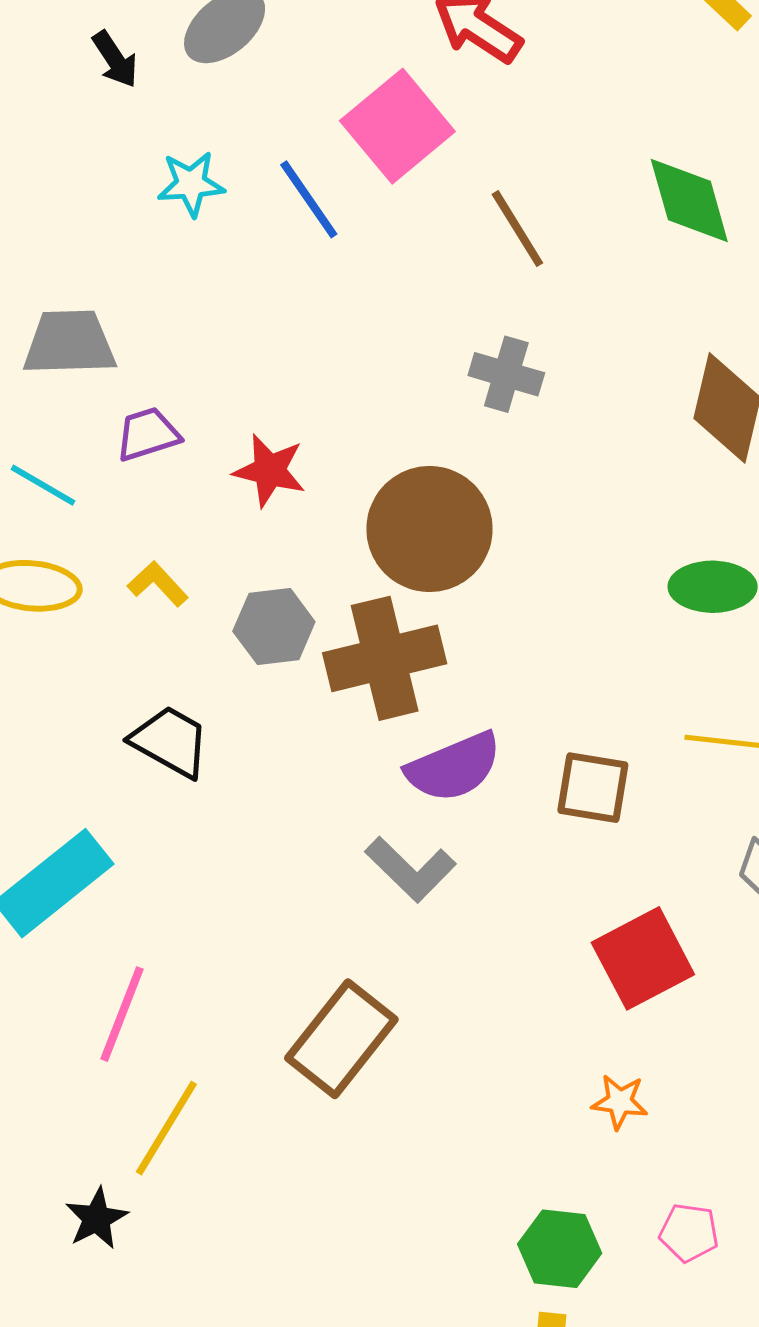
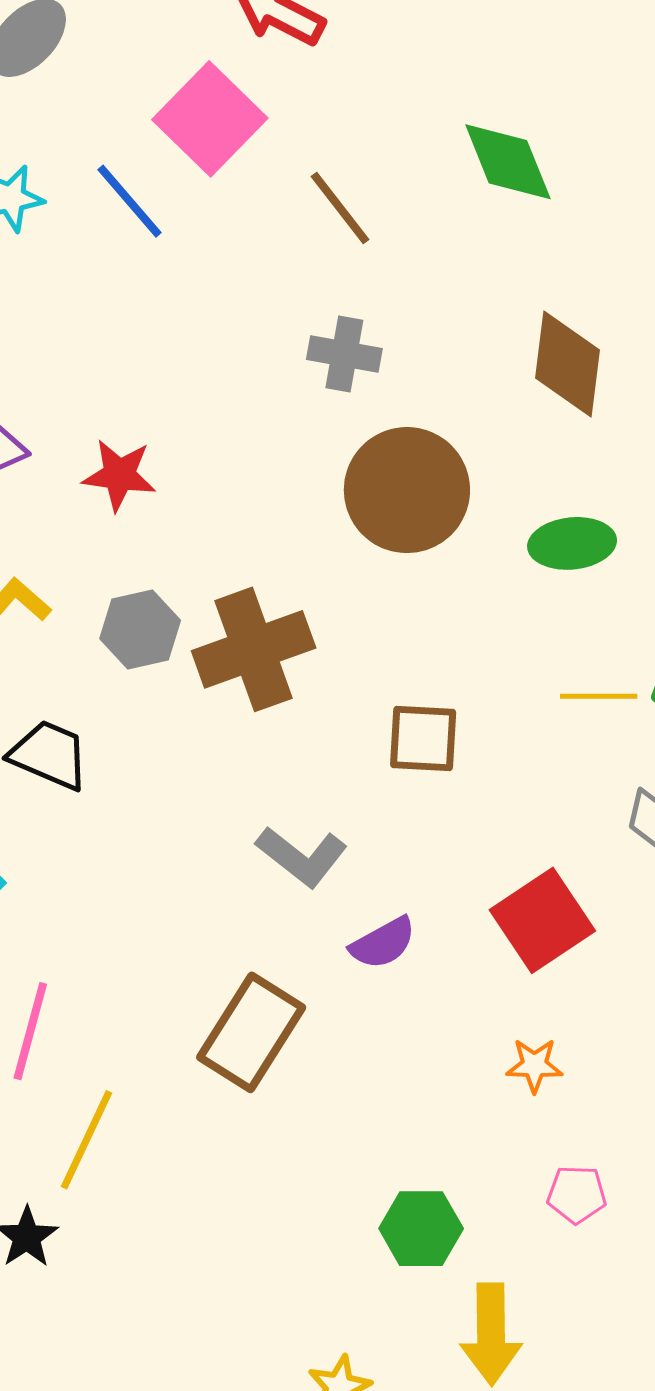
brown circle: (430, 529) -> (407, 490), moved
purple semicircle: (454, 767) -> (383, 943), moved, size x0.7
brown square: (593, 788) -> (423, 739), moved
pink pentagon: (689, 1233) -> (577, 1194), moved
green hexagon: (560, 1249) -> (421, 1229), moved

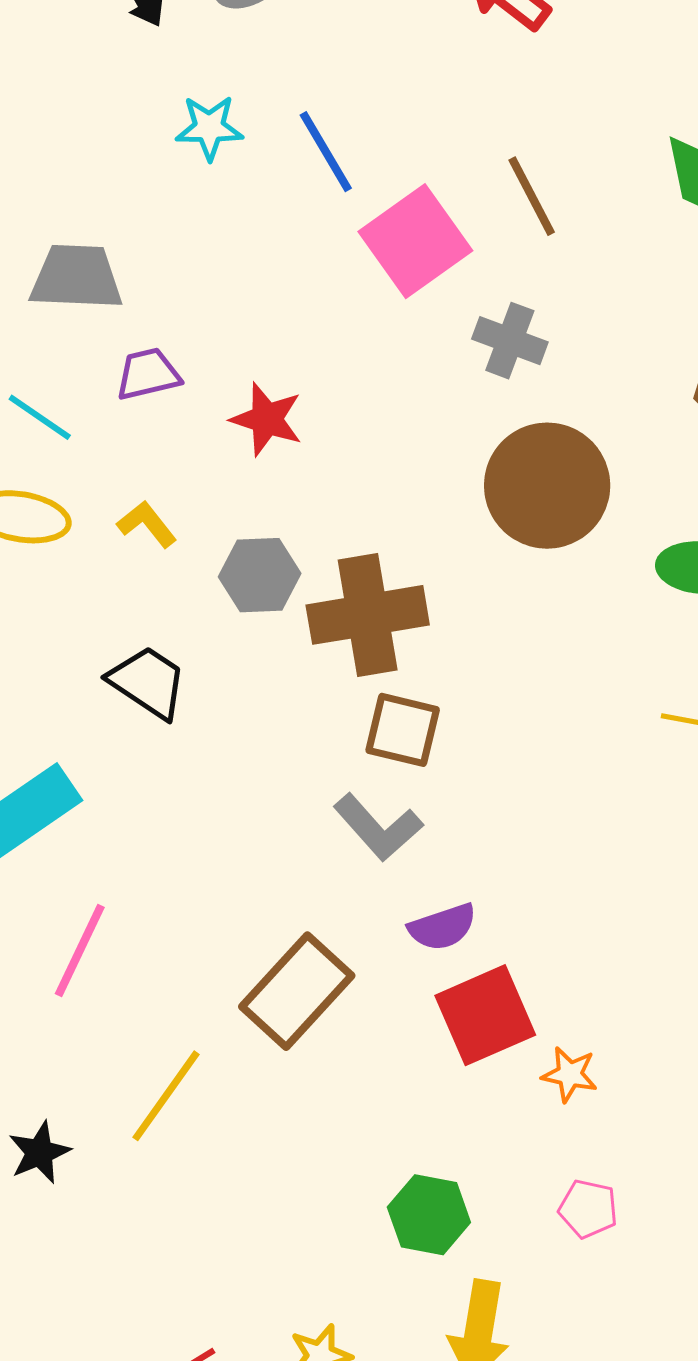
pink square: (210, 119) -> (415, 241), moved
brown square: (423, 739) -> (403, 730), moved
red square: (542, 920) -> (485, 1015), moved
yellow line: (87, 1140) -> (166, 1096), moved

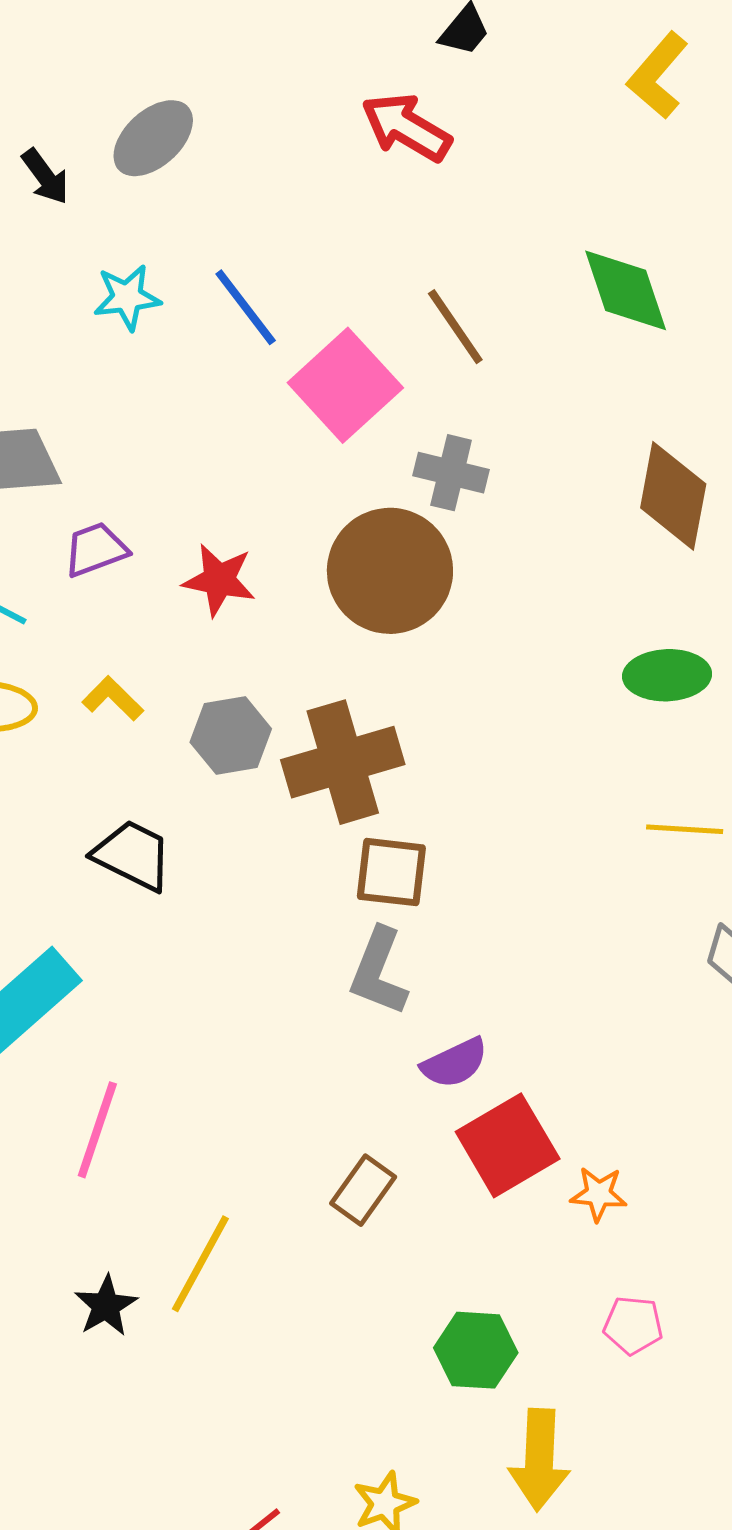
brown circle: (547, 486) -> (390, 571), moved
gray L-shape: (378, 827) -> (379, 972), turned 70
brown rectangle: (297, 991) -> (363, 1190), moved, size x0.6
black star: (39, 1153) -> (106, 1306), moved

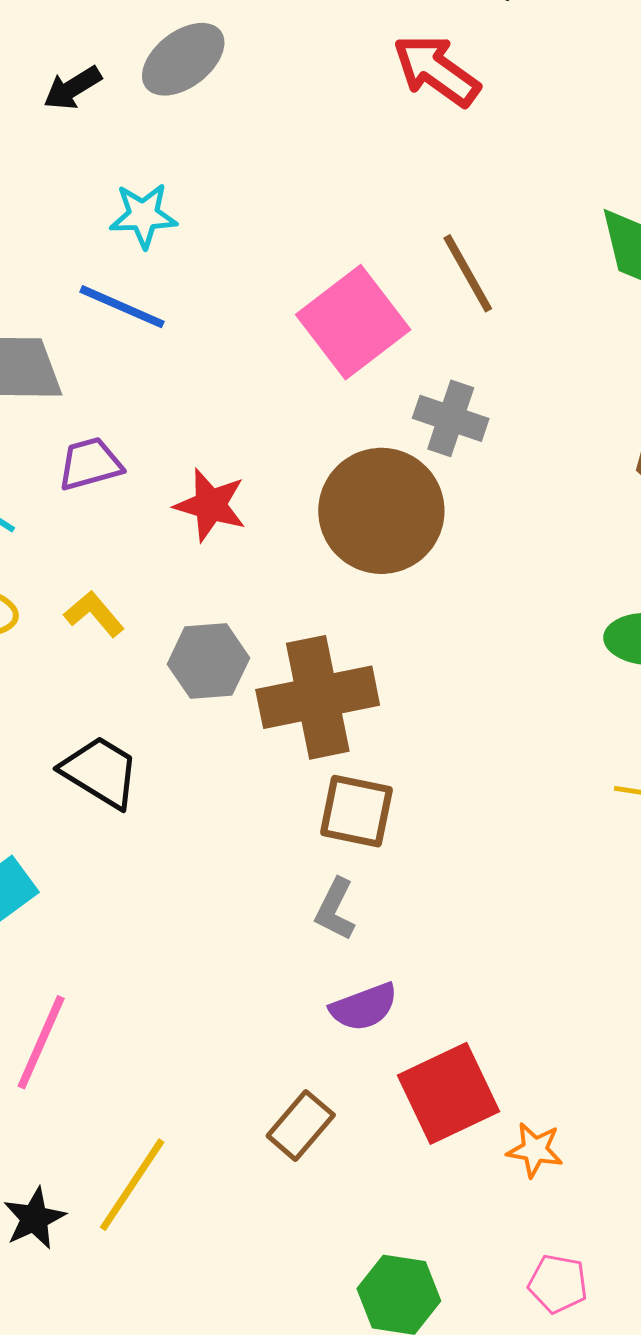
black arrow: (45, 177) -> (72, 88), turned 90
blue line: (246, 307) -> (122, 307), moved, turned -34
gray L-shape: (379, 972) -> (335, 909), size x0.7
purple semicircle: (455, 1063) -> (364, 1007), moved

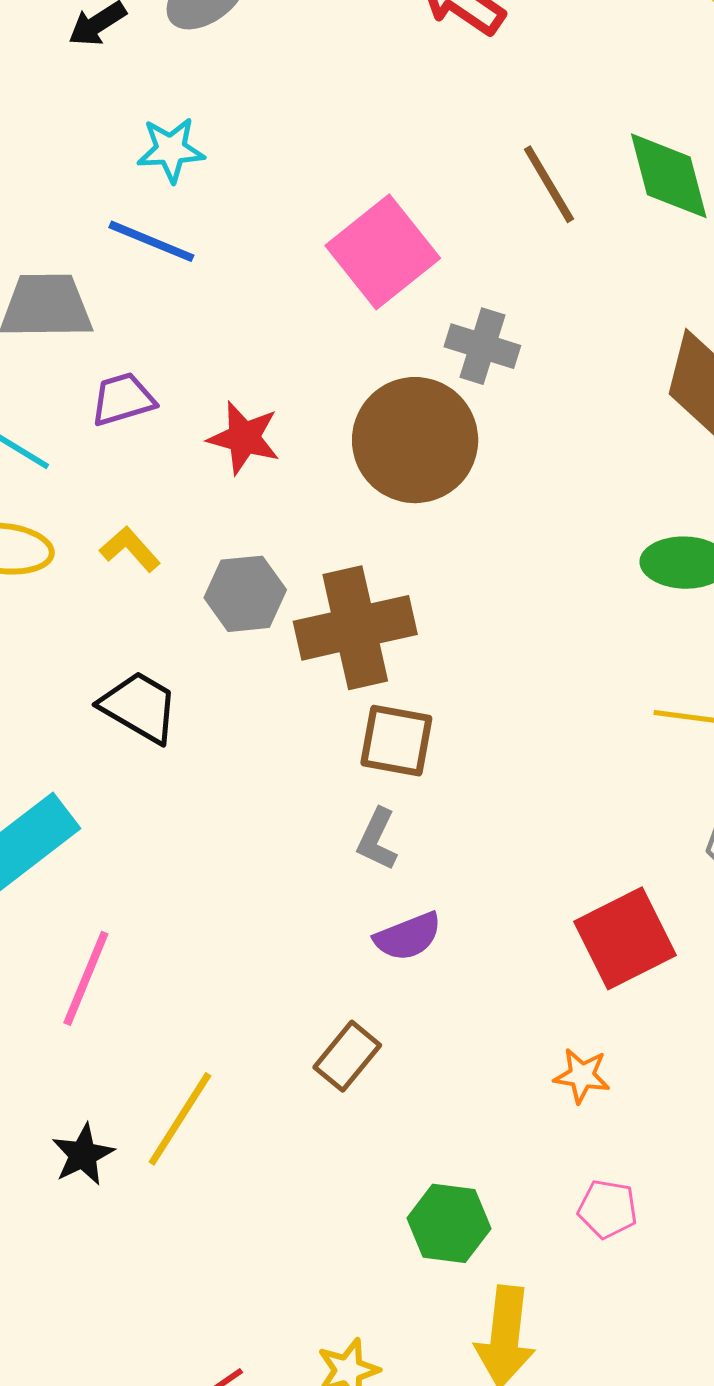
brown line: (468, 273) -> (549, 184), moved
red square: (448, 1093) -> (625, 938), moved

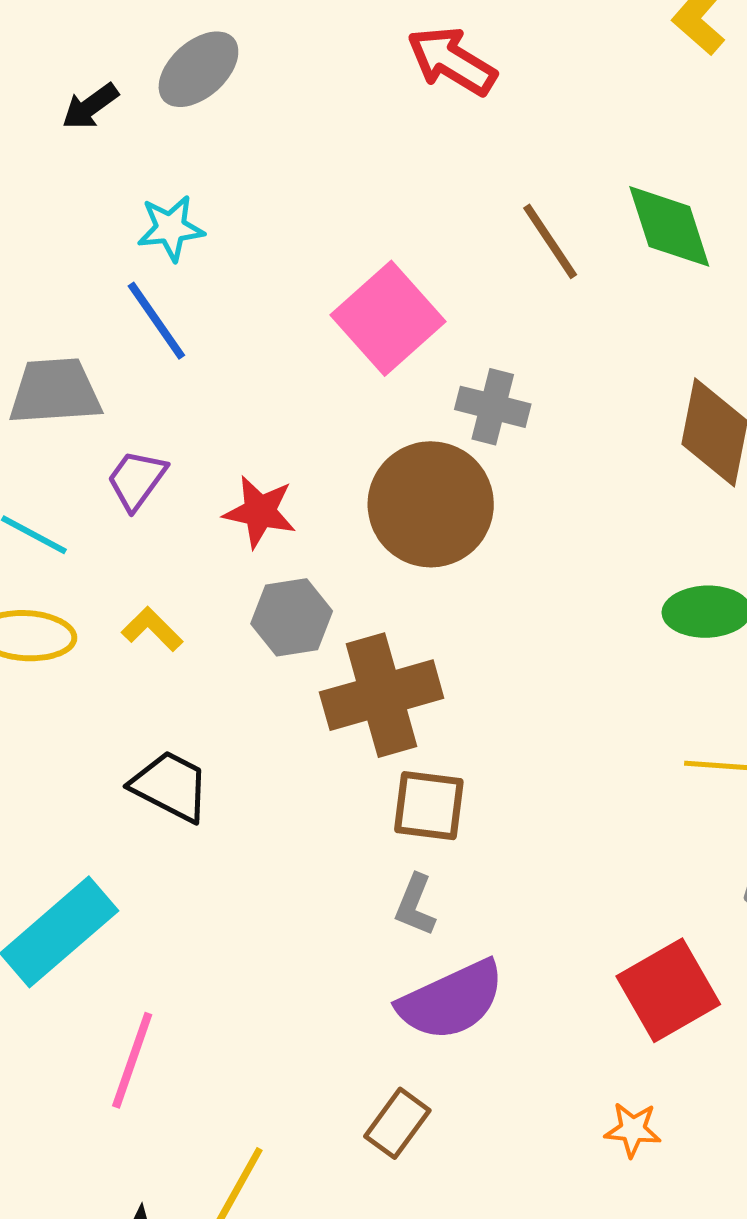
blue line: (151, 241) -> (156, 321), turned 36
purple trapezoid: (123, 399) -> (137, 480), turned -34
gray hexagon: (245, 594) -> (292, 617), moved
purple semicircle: (408, 936) -> (451, 1000), size x1.6

